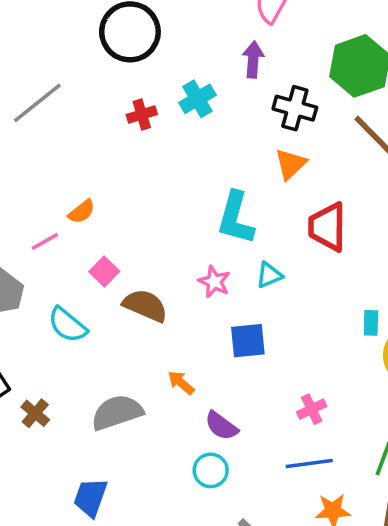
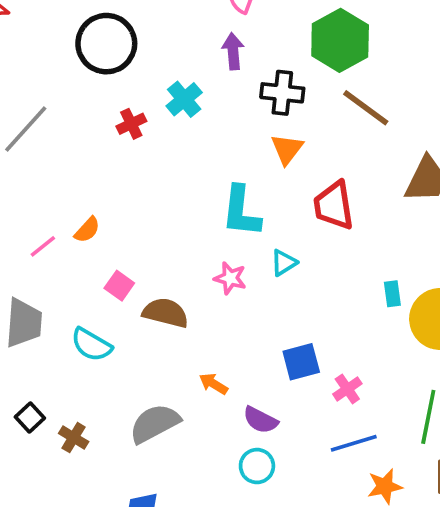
pink line: (45, 241) -> (43, 246), moved
blue square: (248, 341) -> (301, 362), moved

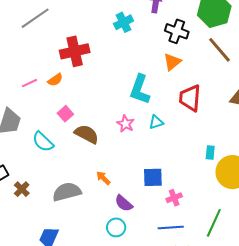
red cross: (131, 124) -> (75, 51), moved, size x1.8

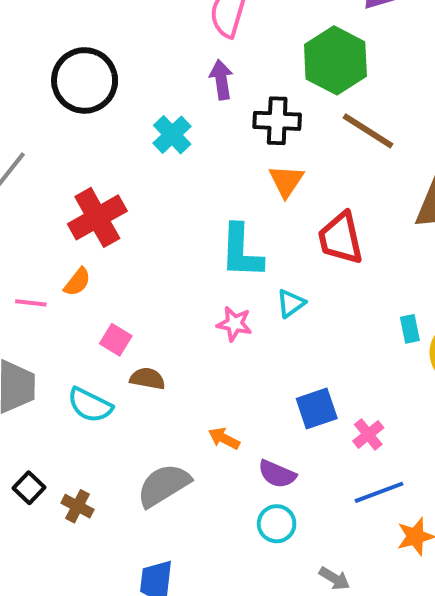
pink line: (29, 83) -> (31, 303), turned 49
brown semicircle: (87, 134) -> (147, 379), moved, size x0.7

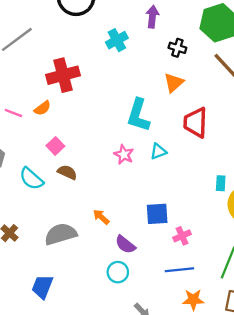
black cross: (277, 121) -> (177, 48), size x0.7

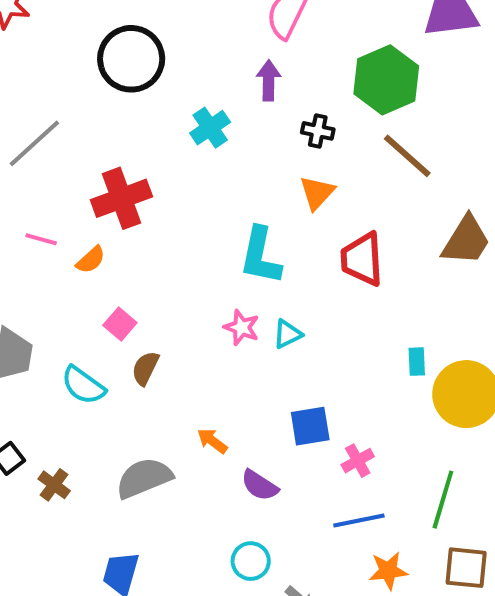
pink line: (13, 113) -> (41, 239), moved
cyan triangle: (158, 151) -> (287, 334), moved
brown semicircle: (67, 172) -> (145, 368), turned -84
cyan circle: (118, 272) -> (251, 561), moved

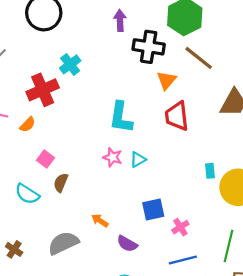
cyan cross: (210, 128) -> (70, 64), moved
black cross: (318, 131) -> (149, 47), size x1.8
orange triangle: (317, 193) -> (167, 80), moved

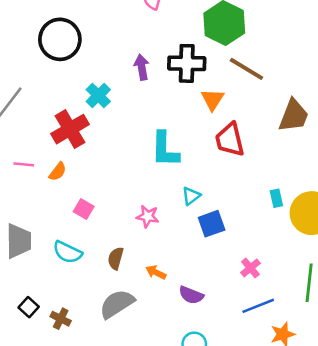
purple arrow: (120, 21) -> (142, 67), moved
pink star: (113, 157) -> (148, 216), moved
brown semicircle: (61, 183) -> (116, 258), moved
blue square: (153, 210) -> (212, 224), moved

